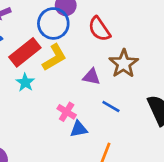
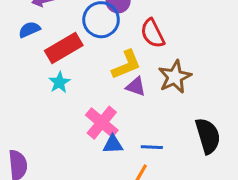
yellow L-shape: (54, 58) -> (126, 65), moved
blue line: (111, 107) -> (152, 147), moved, turned -36
pink cross: (67, 112) -> (102, 123), size x1.5

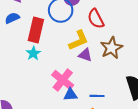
red rectangle: (64, 48) -> (36, 30), turned -45

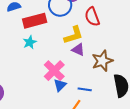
red rectangle: (36, 30) -> (35, 21), turned 55
brown star: (111, 48) -> (102, 61), moved
blue triangle: (71, 95) -> (60, 85), turned -48

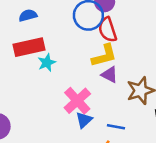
red semicircle: (92, 17) -> (108, 30), moved
red rectangle: (35, 21) -> (29, 47), moved

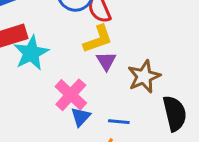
cyan star: (47, 63) -> (31, 53), size x1.6
purple triangle: (110, 75) -> (106, 61), turned 36

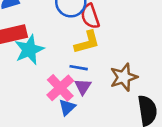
purple triangle: (106, 61) -> (83, 87), moved
blue line: (119, 122) -> (79, 68), moved

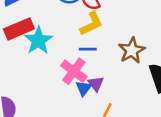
purple triangle: (83, 87) -> (96, 84), moved

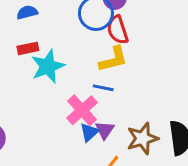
red rectangle: (19, 29) -> (28, 48), size x0.6
brown star: (132, 50) -> (142, 138), moved

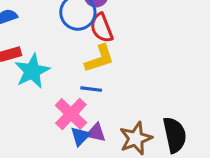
purple triangle: (105, 130) -> (96, 133), turned -48

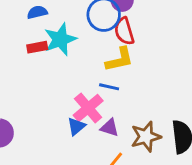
cyan star: (32, 71) -> (60, 39), moved
blue triangle: (80, 136) -> (76, 126), moved

